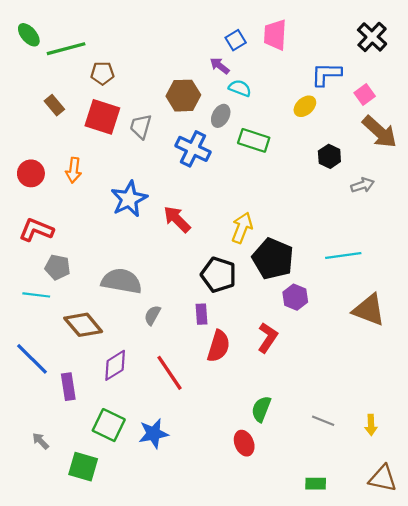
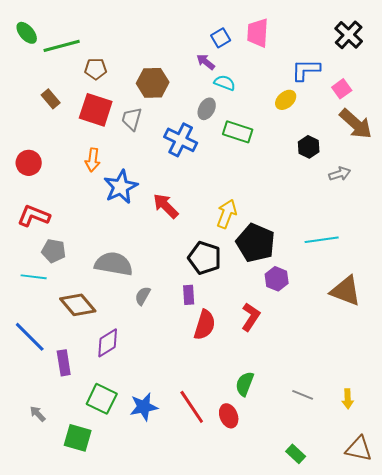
brown hexagon: (183, 96) -> (153, 83), moved
orange arrow: (74, 170) -> (93, 160), moved
red line: (170, 373) -> (192, 407), moved
green rectangle: (316, 484) -> (296, 454), turned 42

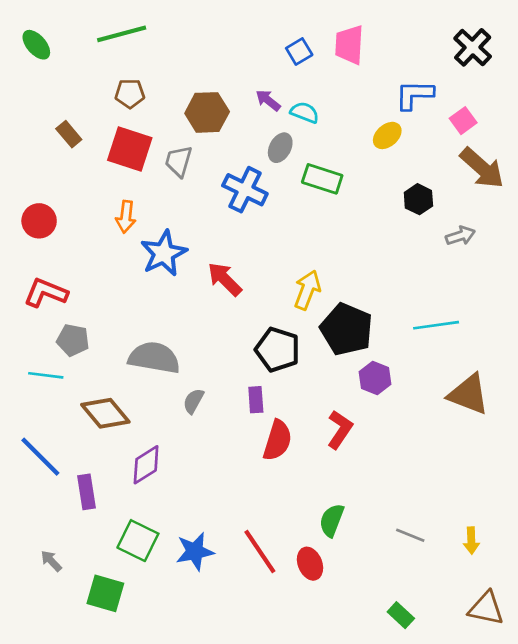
green line: (62, 46) -> (122, 34), moved
purple arrow: (206, 62) -> (268, 100), moved

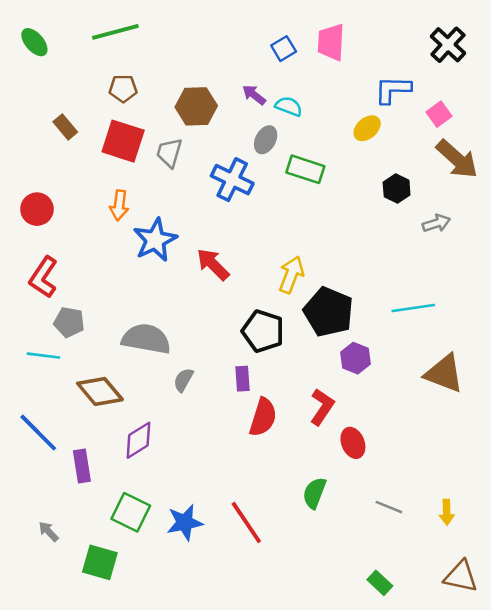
red L-shape: (46, 293) -> (43, 277), turned -78
red ellipse: (310, 564) -> (353, 443), moved

